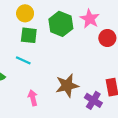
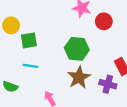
yellow circle: (25, 13) -> (11, 25), moved
green hexagon: (61, 24) -> (77, 49), moved

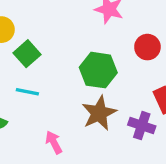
red circle: (104, 21) -> (147, 47), moved
green square: (29, 40) -> (27, 54), turned -35

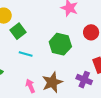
cyan line: (27, 92) -> (26, 54), moved
brown star: (99, 113) -> (52, 82), moved

